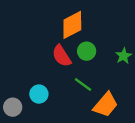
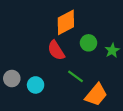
green circle: (87, 51) -> (89, 43), moved
gray circle: (13, 107) -> (12, 78), moved

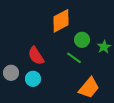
red semicircle: (56, 50) -> (36, 56), moved
green line: (76, 76) -> (74, 58), moved

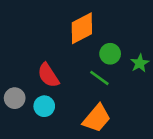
orange trapezoid: (89, 88) -> (97, 118), moved

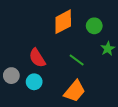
green circle: (110, 54) -> (94, 26), moved

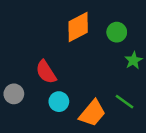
green line: (77, 60) -> (124, 102), moved
cyan circle: (34, 82) -> (59, 102), moved

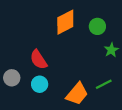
cyan circle: (59, 102) -> (40, 84), moved
green line: (124, 102) -> (104, 84), turned -63

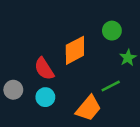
orange diamond: (65, 22) -> (75, 50), moved
green line: (104, 84) -> (111, 86), moved

